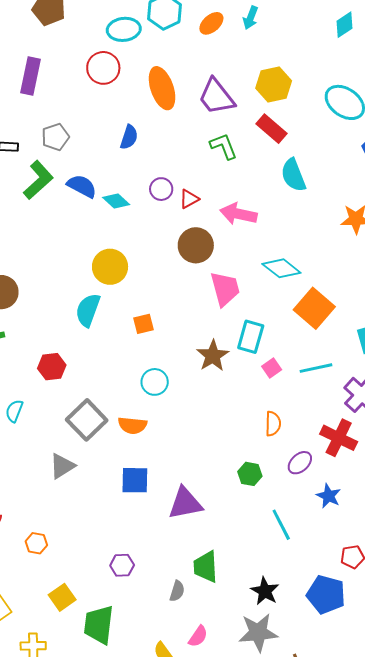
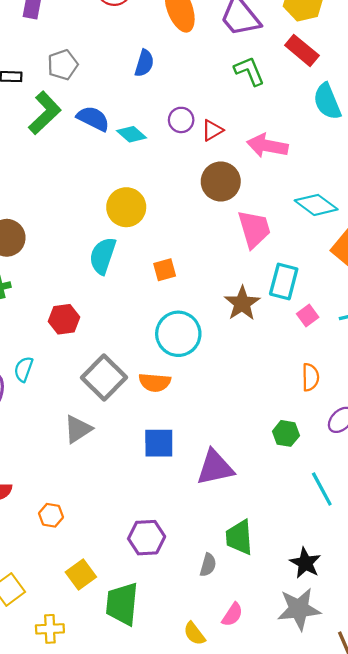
cyan circle: (155, 382) -> (178, 334), size x1.5
purple hexagon: (122, 565) -> (147, 538), size x1.4

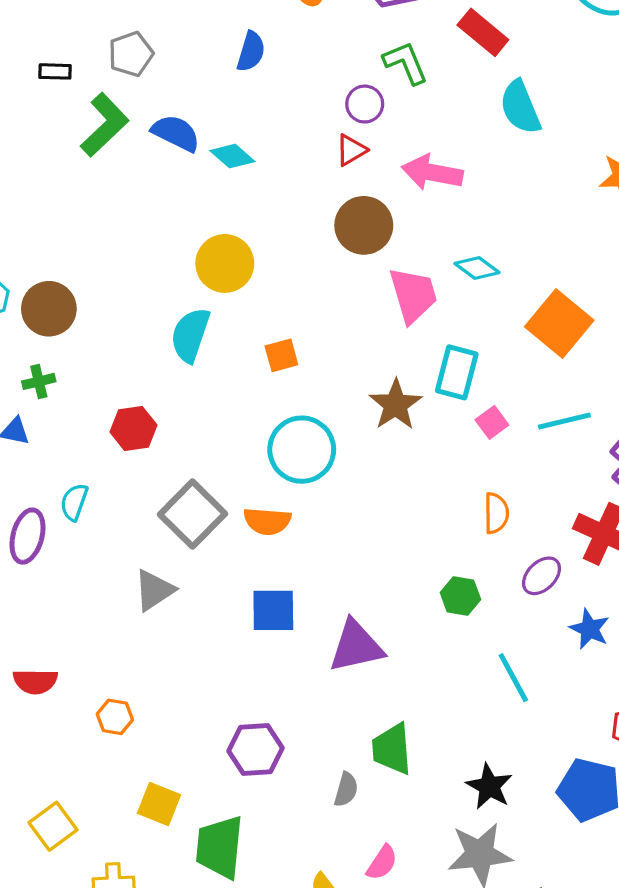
purple circle: (181, 120) -> (365, 104), moved
cyan diamond: (316, 205) -> (477, 268), moved, size x0.7
yellow square: (81, 574) -> (159, 804), turned -32

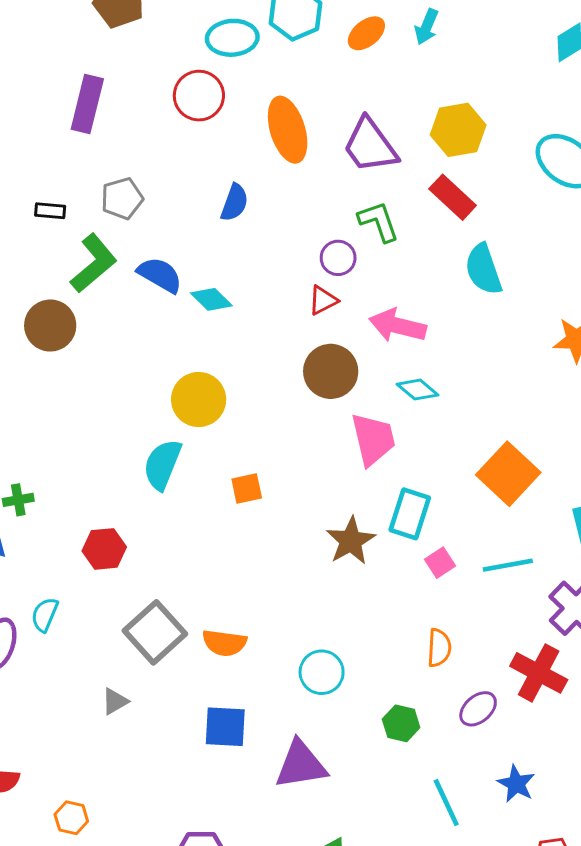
cyan diamond: (477, 268) -> (417, 390), moved
brown circle: (49, 309) -> (50, 326), moved
cyan circle: (302, 450) -> (322, 672), moved, size x0.7
gray triangle: (154, 590) -> (115, 701), size x0.7
blue star: (590, 629) -> (516, 784), moved

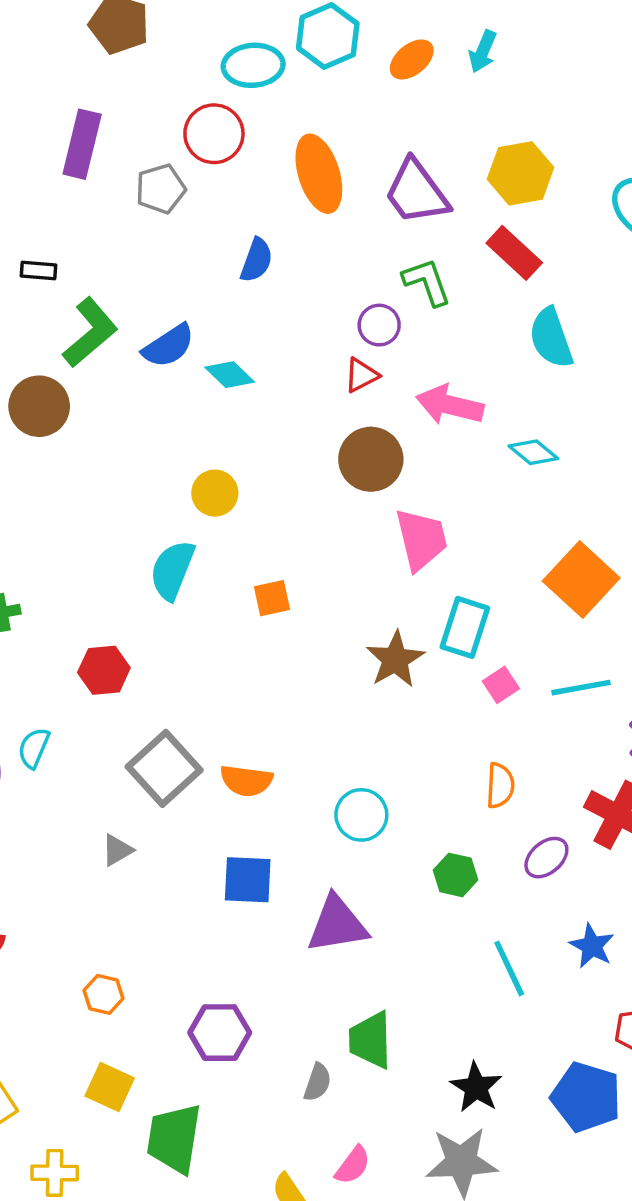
gray pentagon: (122, 198) -> (161, 189), moved
blue semicircle: (160, 275) -> (169, 346), turned 117
cyan diamond: (417, 390) -> (533, 452), moved
yellow circle: (199, 399) -> (215, 493), size x0.7
orange hexagon: (71, 818) -> (103, 994), moved

